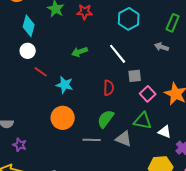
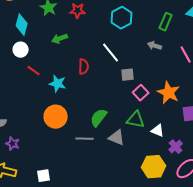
green arrow: (80, 52) -> (60, 39), moved
red semicircle: (109, 88) -> (84, 67), moved

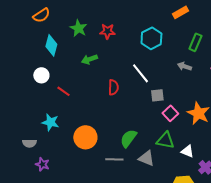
white circle: (21, 50) -> (41, 75), moved
cyan star: (58, 84) -> (50, 122), moved

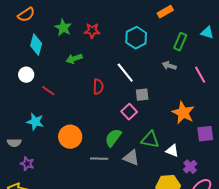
pink square: (170, 113) -> (129, 112), moved

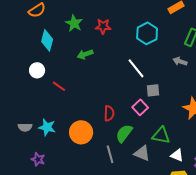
red semicircle: (98, 87) -> (109, 113), moved
cyan star: (35, 122) -> (47, 127), moved
gray semicircle: (14, 143) -> (25, 127), moved
white triangle: (172, 151) -> (177, 155), moved
gray line: (99, 159) -> (110, 154), turned 72

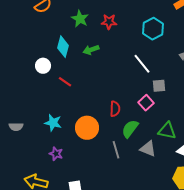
cyan diamond: (47, 40) -> (63, 47), moved
gray semicircle: (25, 127) -> (16, 127), moved
purple star: (38, 159) -> (56, 154), moved

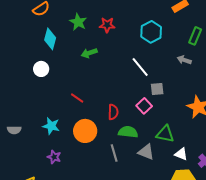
cyan diamond: (63, 47) -> (50, 39), moved
red line: (65, 82) -> (77, 98), moved
green semicircle: (130, 129) -> (128, 132), turned 60

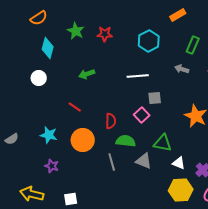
green arrow: (89, 53) -> (87, 74), moved
white line: (140, 67) -> (138, 76), turned -55
gray semicircle: (14, 130) -> (12, 139), turned -32

